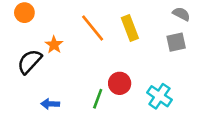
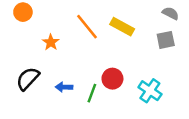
yellow rectangle: (130, 28) -> (122, 27), turned -40
black semicircle: (30, 61) -> (28, 79), moved
blue arrow: (50, 104) -> (64, 87), moved

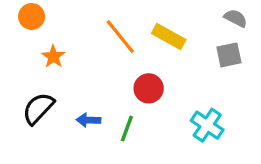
orange star: (51, 42) -> (53, 57), moved
red circle: (112, 79) -> (149, 88), moved

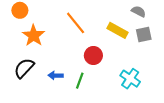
gray semicircle: (236, 18) -> (139, 11), moved
yellow rectangle: (169, 37) -> (118, 30), moved
orange star: (53, 57) -> (34, 36), size x1.5

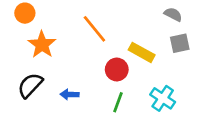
yellow rectangle: (118, 30) -> (142, 52), moved
green line: (80, 81) -> (118, 102), moved

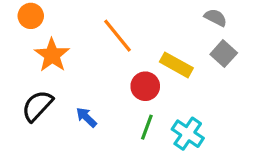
gray square: (180, 43) -> (224, 54), turned -36
blue arrow: (69, 94) -> (86, 117), turned 42
cyan cross: (163, 98) -> (188, 134), moved

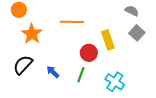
orange line: (117, 36) -> (72, 22), turned -50
yellow rectangle: (176, 65) -> (108, 40), turned 42
green line: (147, 127) -> (81, 75), moved

